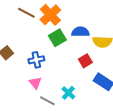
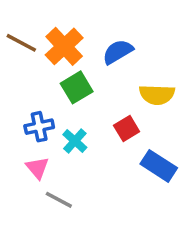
blue semicircle: (80, 32) -> (118, 52), moved, turned -30
cyan cross: (68, 93) -> (75, 141), moved

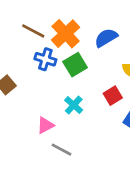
blue cross: (39, 127) -> (45, 59), moved, turned 30
pink triangle: (37, 168) -> (45, 125), turned 42

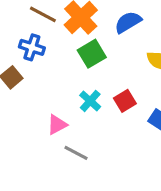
blue cross: (45, 59) -> (32, 47), moved
red square: (113, 96) -> (125, 101), moved

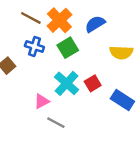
blue cross: (32, 47) -> (34, 47), moved
cyan cross: (90, 101) -> (67, 83), size x1.5

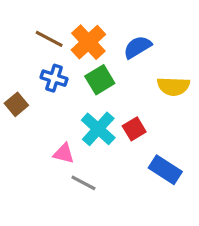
blue rectangle: (122, 100) -> (165, 170), moved
pink triangle: (42, 101) -> (64, 153), turned 42

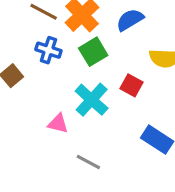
red square: (134, 129) -> (132, 85), moved, turned -30
gray line: (83, 183) -> (88, 162), moved

